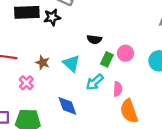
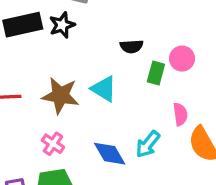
brown star: (43, 63) -> (60, 95), size x1.6
cyan arrow: (95, 82) -> (148, 144), moved
pink cross: (26, 83) -> (53, 144), moved

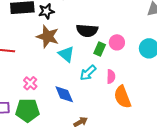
black semicircle: (132, 46) -> (87, 31), size x1.5
brown star: (60, 95) -> (48, 36), moved
cyan arrow: (148, 144) -> (88, 73), moved

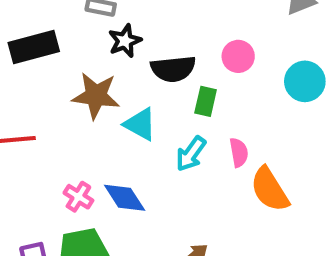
black star: (46, 11) -> (125, 41), moved
pink circle: (117, 42) -> (238, 56), moved
blue diamond: (64, 94) -> (125, 198), moved

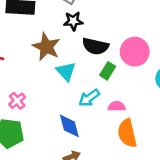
pink circle: (238, 56) -> (135, 52), size x1.5
pink semicircle: (239, 152) -> (117, 106), turned -98
blue diamond: (125, 198) -> (69, 126), moved

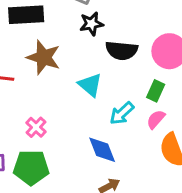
brown star: (46, 47) -> (44, 57), moved
green rectangle: (108, 71) -> (156, 91), moved
pink semicircle: (117, 106) -> (156, 119), turned -42

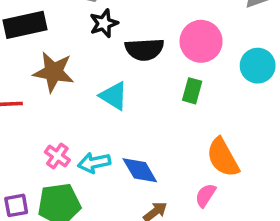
cyan arrow: (122, 113) -> (94, 163), moved, turned 40
pink semicircle: (156, 119) -> (205, 195), moved

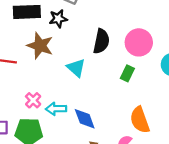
black star: (104, 23) -> (58, 19), moved
black semicircle: (144, 49) -> (101, 41), turned -85

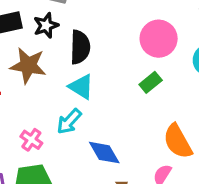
black semicircle: (101, 41) -> (80, 47), moved
green rectangle: (127, 73) -> (151, 82), turned 35
cyan arrow: (56, 109) -> (69, 121), moved, turned -36

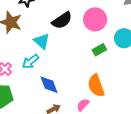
black semicircle: (80, 47) -> (62, 20), moved, turned 45
green rectangle: (151, 82) -> (99, 50), moved

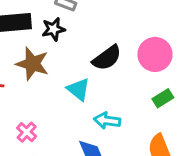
cyan arrow: (30, 62) -> (107, 121), moved, turned 48

